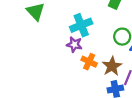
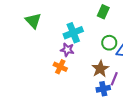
orange cross: (89, 62) -> (60, 67), moved

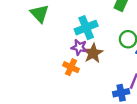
brown star: (100, 69) -> (93, 53), moved

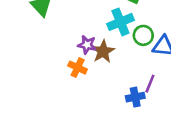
cyan cross: (86, 28) -> (120, 22), moved

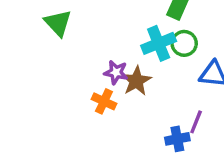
green circle: (143, 35) -> (184, 43), moved

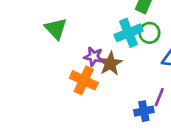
green triangle: (58, 23) -> (56, 29), moved
orange cross: (104, 101) -> (84, 80), size x1.4

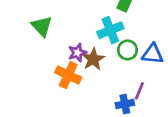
green circle: (149, 33) -> (127, 50), moved
purple star: (94, 57) -> (77, 53), turned -30

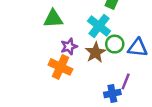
green triangle: (42, 26) -> (53, 19), moved, turned -50
cyan cross: (110, 30) -> (99, 26), turned -30
brown star: (93, 59) -> (95, 52), moved

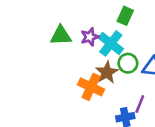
purple star: (69, 46) -> (90, 37), moved
orange cross: (60, 67) -> (91, 87), moved

